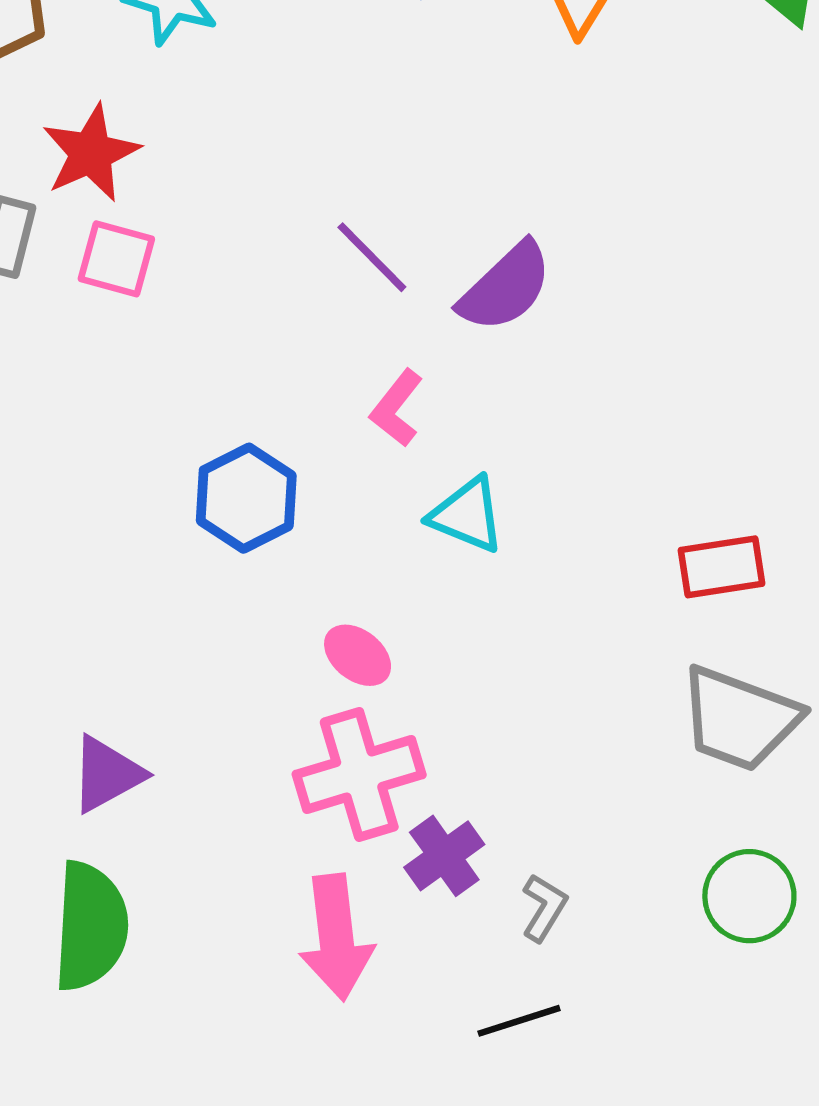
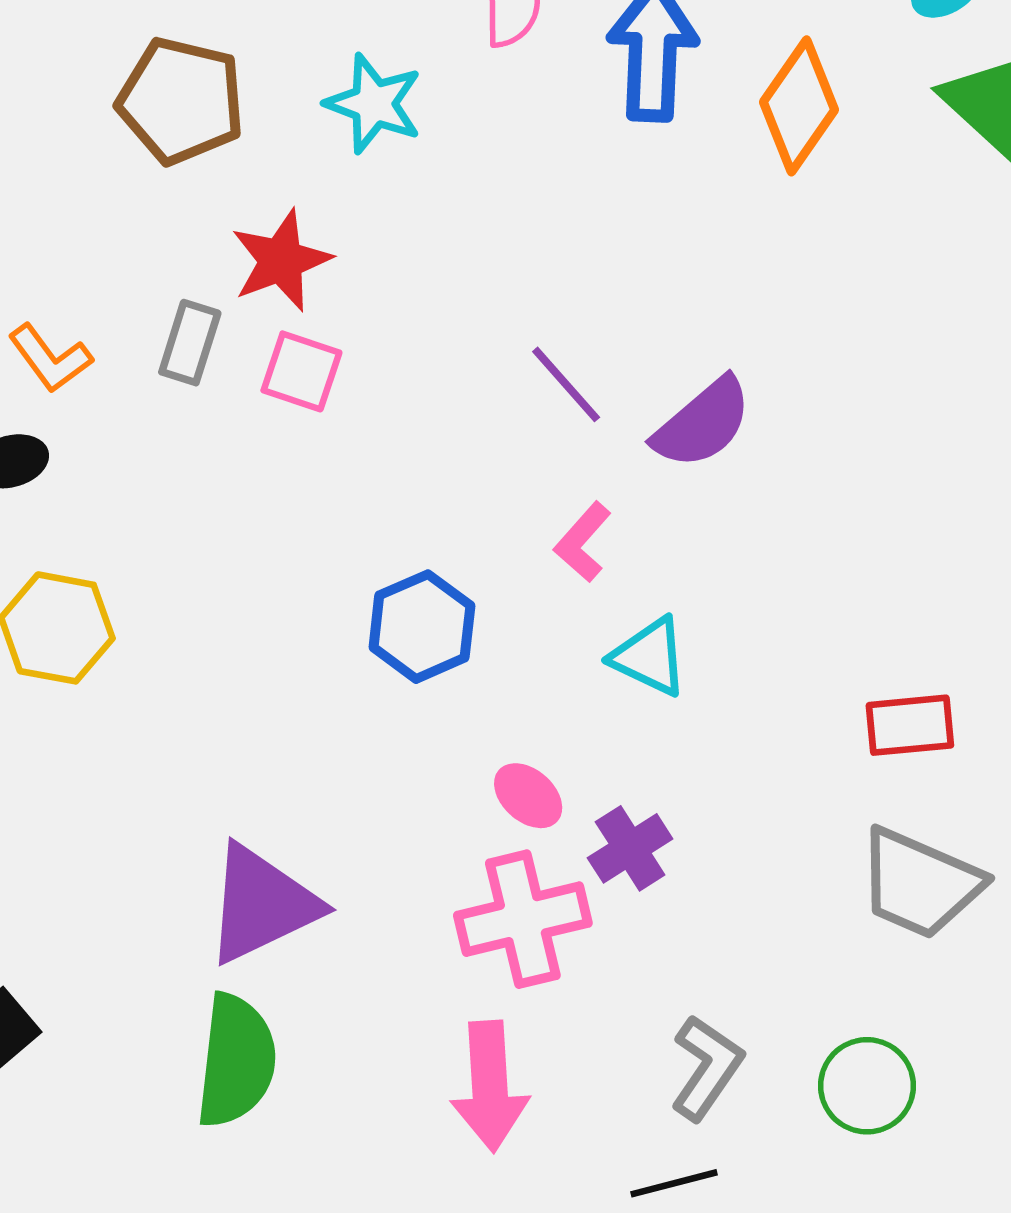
purple triangle: (107, 774) -> (262, 904), size x1.5
purple cross: (444, 856) -> (630, 848), moved
green circle: (749, 896) -> (867, 1086), moved
gray L-shape: (544, 908) -> (707, 1068), size x1.5

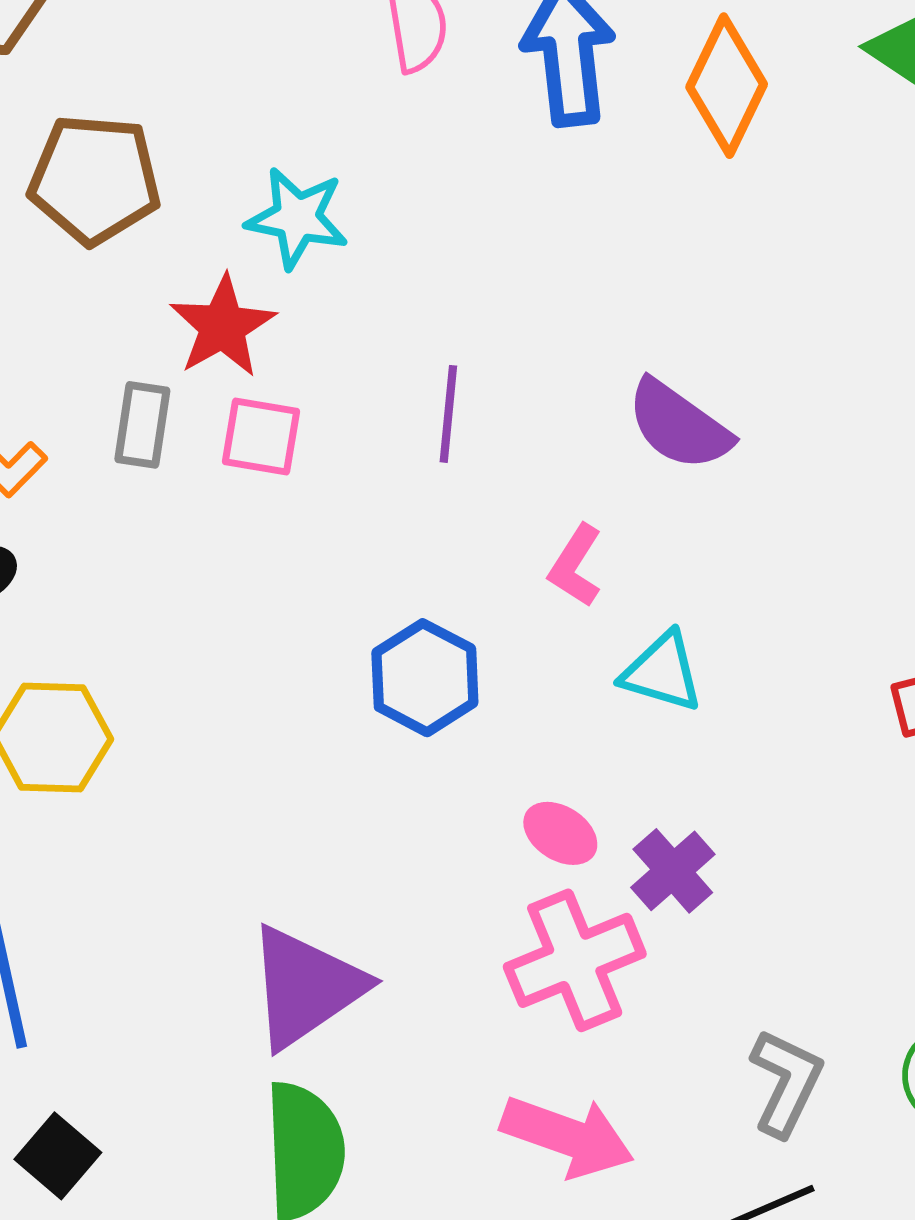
cyan star: (374, 104) -> (297, 218), moved
purple line: (566, 384) -> (448, 414), moved, turned 56
purple semicircle: (703, 423) -> (679, 425), turned 85
pink arrow: (490, 1086) -> (567, 1136), turned -58

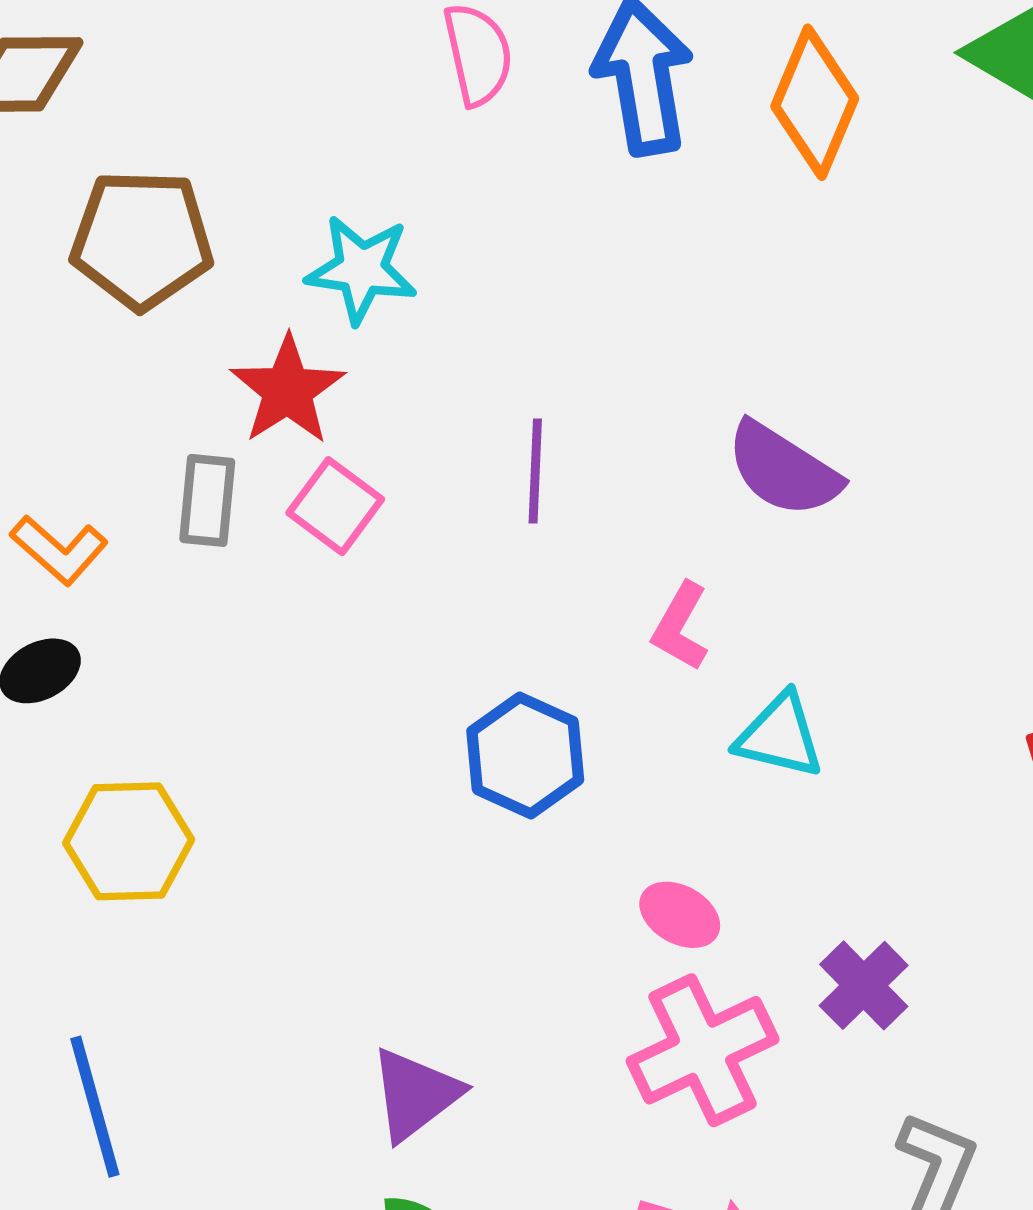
pink square: (261, 436) -> (335, 506), turned 30
purple cross: (673, 871) -> (864, 985), moved
purple triangle: (306, 987) -> (415, 1094), size x0.7

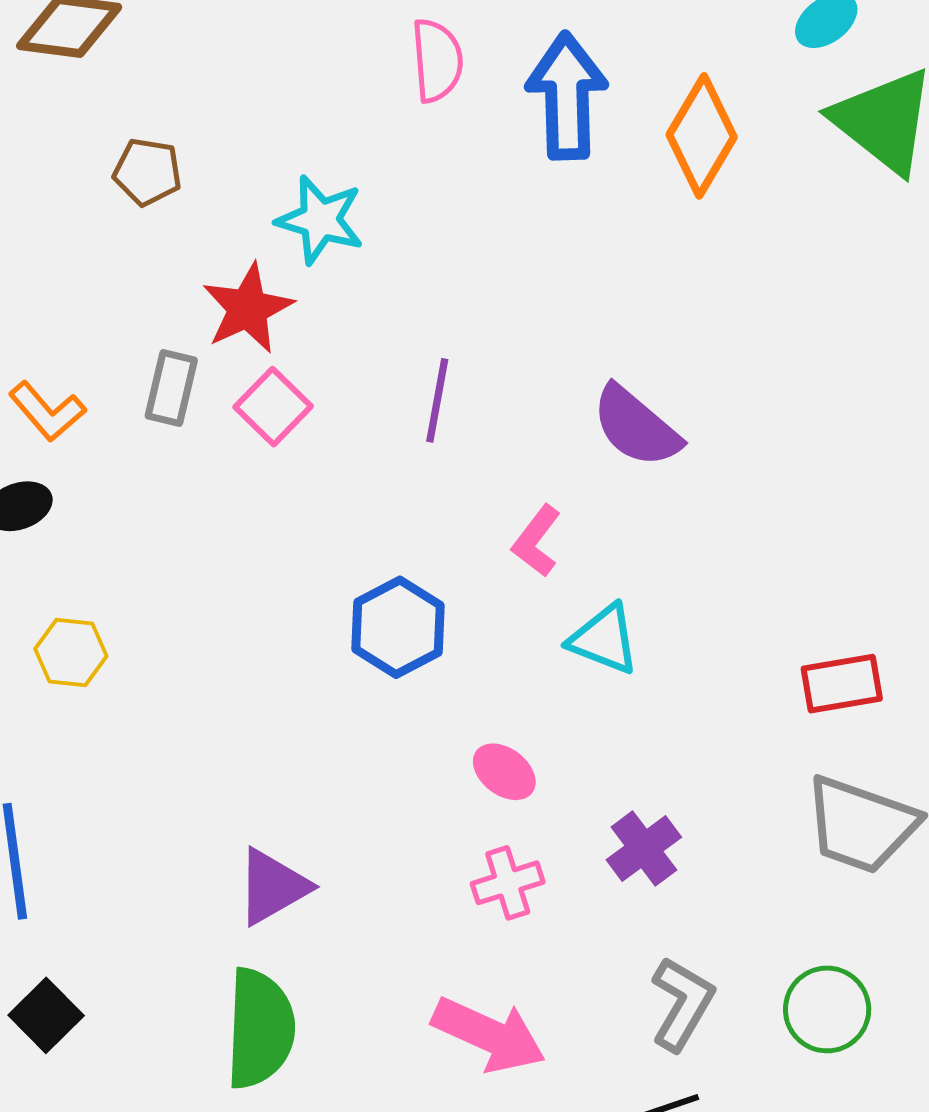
brown pentagon: (142, 240) -> (147, 172), size x0.6
yellow hexagon: (129, 841) -> (71, 653), size x0.7
pink cross: (703, 1050) -> (508, 883), size x0.6

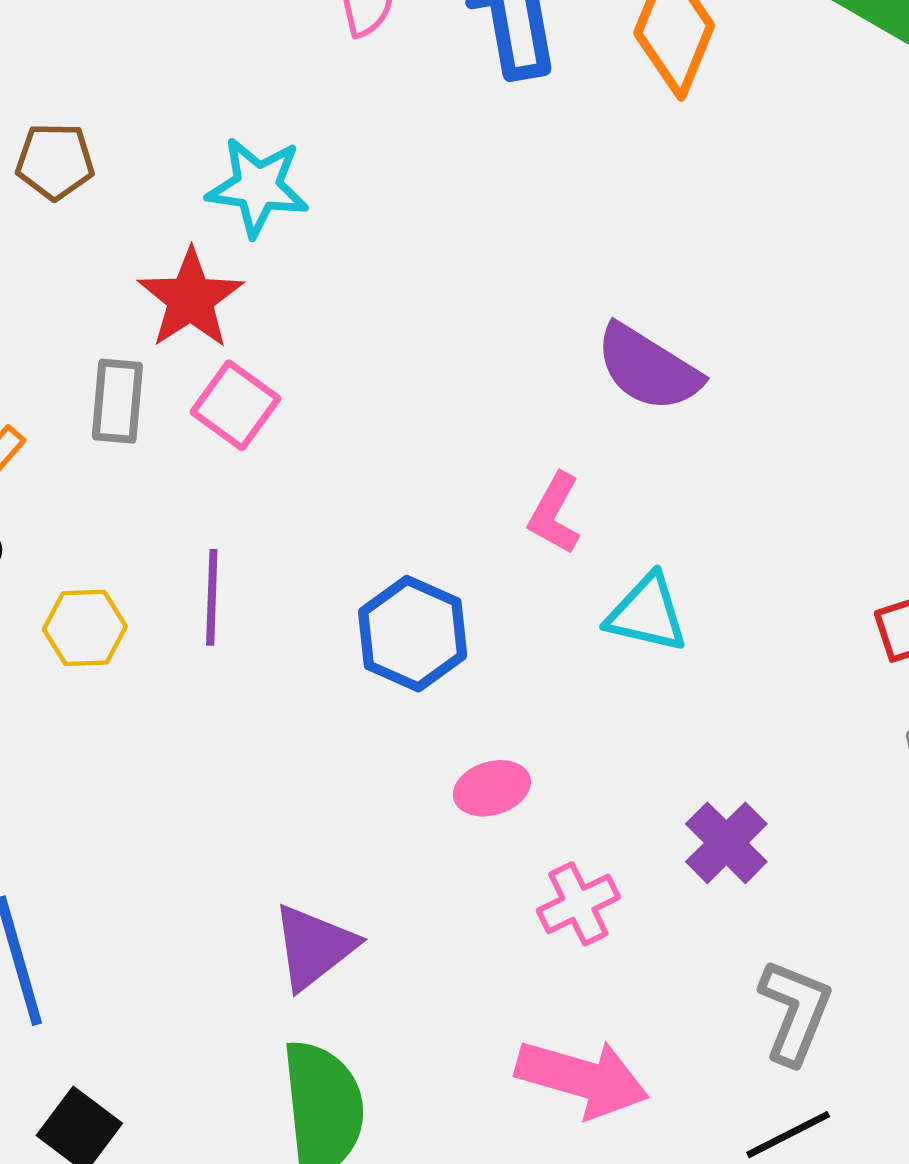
purple line: (437, 400) -> (212, 597), moved
yellow hexagon: (71, 653) -> (85, 628), moved
pink ellipse: (504, 772) -> (492, 788), moved, turned -46

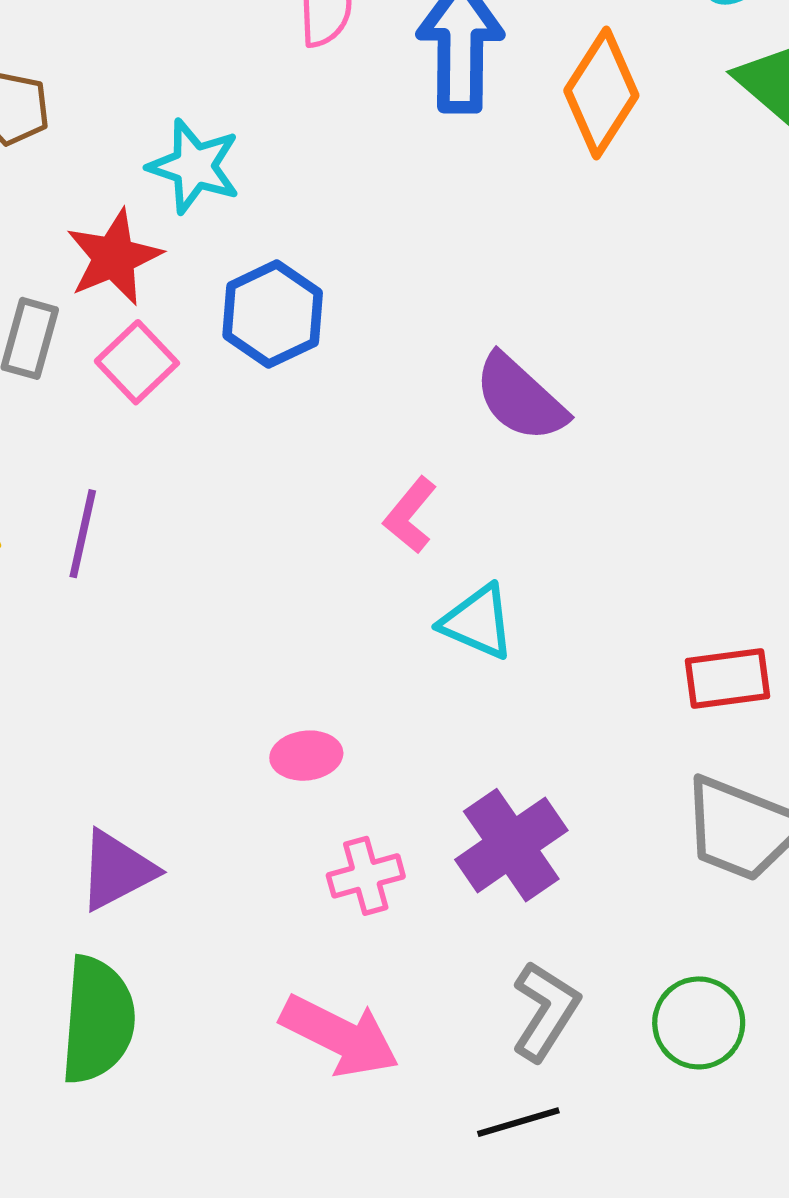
blue hexagon: (413, 634) -> (273, 314), moved
purple cross: (726, 843) -> (511, 845), size x1.4

